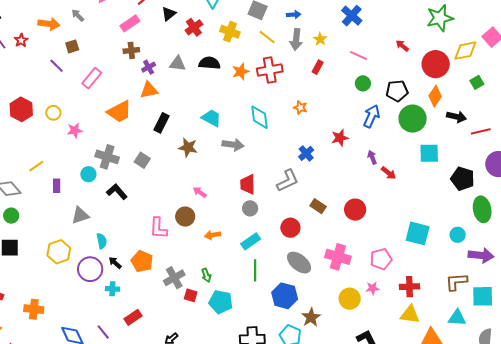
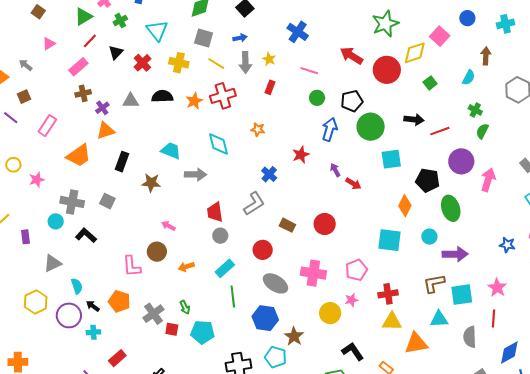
red arrow: (402, 46) -> (351, 56), size x1.6
orange diamond: (435, 96) -> (405, 206), moved

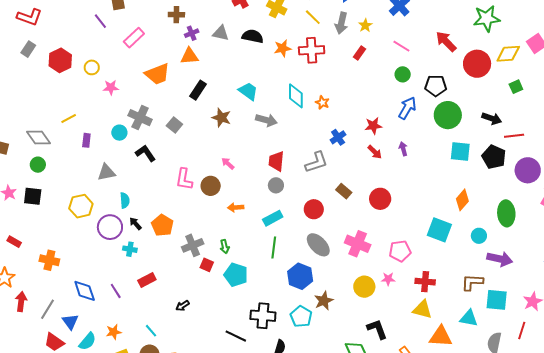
orange star: (258, 129) -> (322, 103), moved
black pentagon: (428, 180) -> (494, 157), moved
red arrow: (353, 184) -> (375, 152), moved
pink L-shape: (132, 266) -> (184, 179), moved

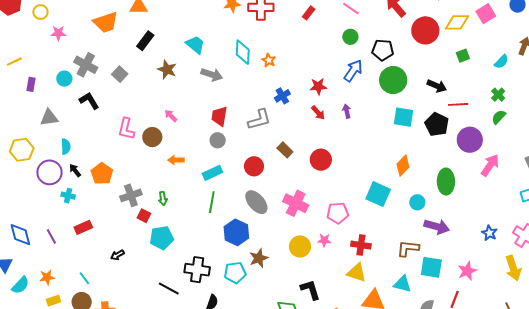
cyan pentagon: (236, 275) -> (162, 238), moved, turned -30
cyan pentagon: (301, 316) -> (235, 273), turned 30

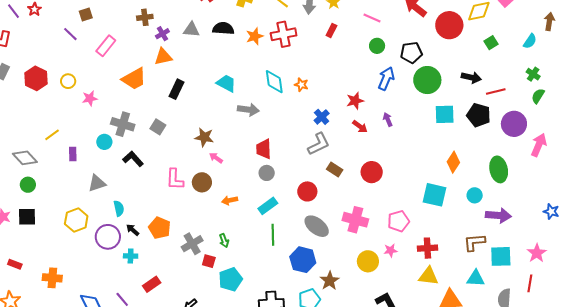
brown star: (167, 70) -> (204, 137), moved
gray L-shape: (259, 120) -> (319, 144), moved

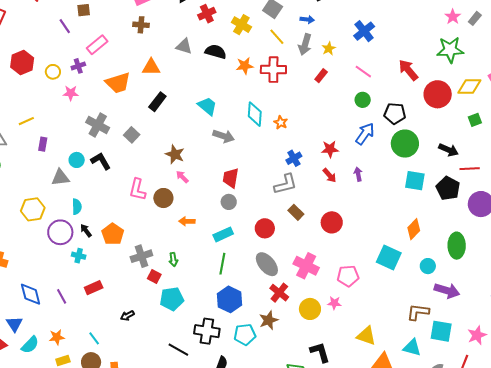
purple cross: (162, 34) -> (78, 66), moved
cyan circle: (104, 142) -> (77, 160), moved
red cross: (427, 248) -> (279, 293), moved, turned 30
blue hexagon: (303, 260) -> (229, 299), moved

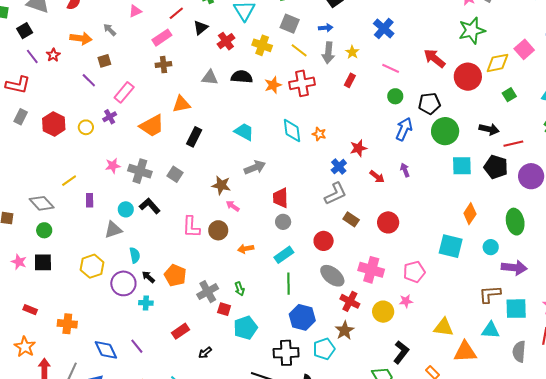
pink star: (71, 93) -> (113, 166), moved
gray arrow: (224, 136) -> (255, 167), moved, turned -30
red star: (330, 149) -> (358, 148), moved
red rectangle: (94, 288) -> (181, 331), moved
black L-shape: (320, 352) -> (401, 352), turned 65

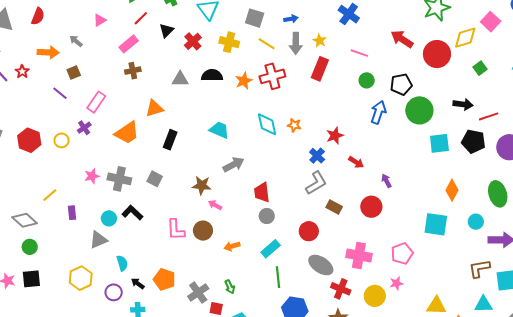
red rectangle: (350, 80) -> (320, 69), size x1.6
purple arrow: (405, 170) -> (386, 181), moved
purple circle: (123, 283) -> (114, 292), size x0.7

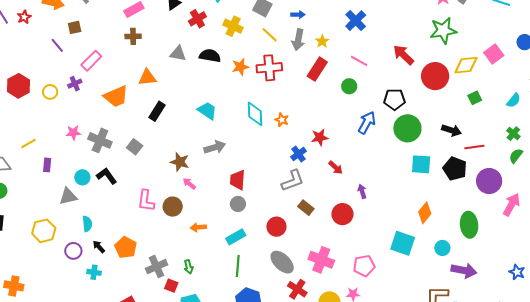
green circle: (367, 80) -> (349, 86), moved

